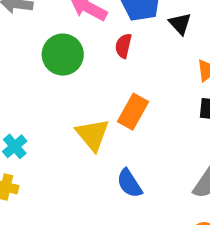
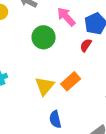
red semicircle: (123, 46) -> (86, 45), moved

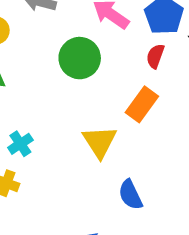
orange rectangle: (71, 81) -> (142, 104), moved

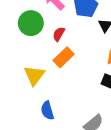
red semicircle: (155, 56) -> (59, 34), moved

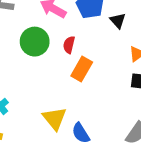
yellow triangle: (34, 75) -> (55, 119), moved

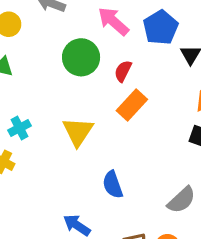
yellow triangle: (55, 119) -> (78, 132), moved

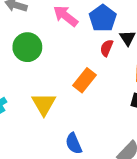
green circle: (81, 57) -> (27, 47), moved
red semicircle: (123, 71) -> (107, 48), moved

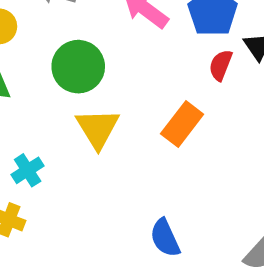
yellow triangle: (44, 104) -> (98, 128), moved

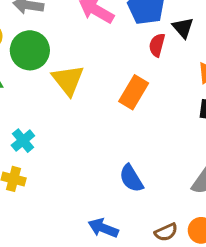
green circle: (78, 67) -> (30, 50), moved
yellow triangle: (98, 128) -> (68, 80), moved

